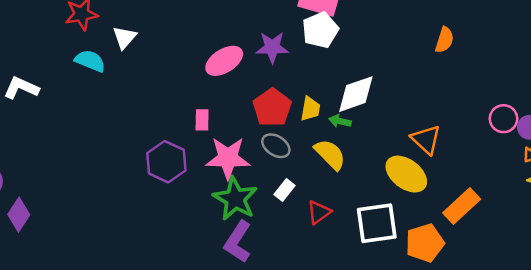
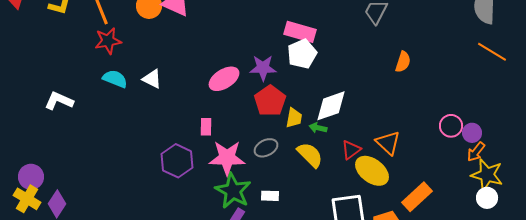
white triangle: (125, 37) -> (152, 79), moved, turned -45
red pentagon: (272, 108) -> (270, 101), moved
gray ellipse: (276, 146) -> (266, 148), turned -60
white rectangle: (284, 190) -> (270, 196), moved, turned 54
red triangle: (319, 212) -> (351, 150), moved

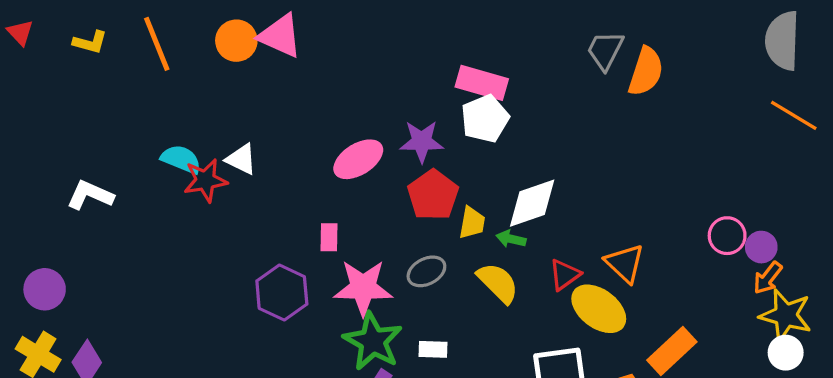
red star: (108, 41) -> (205, 180), moved
orange semicircle: (403, 62) -> (646, 72), moved, size x1.4
purple circle: (31, 177) -> (45, 289), moved

